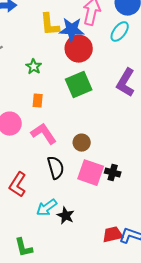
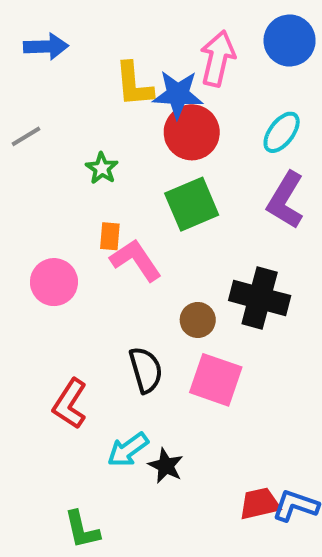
cyan ellipse: (120, 32) -> (282, 132), moved
pink L-shape: (44, 134) -> (136, 260), moved
black cross: (113, 173) -> (260, 298), moved, size x1.8

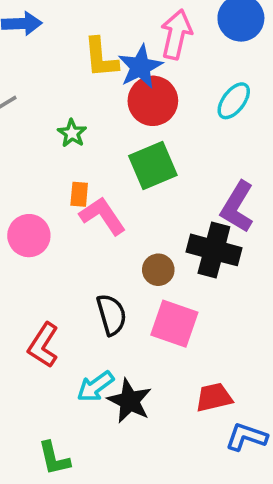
blue star: (178, 94) -> (140, 67), turned -30
purple L-shape: (286, 200) -> (237, 207), moved
black star: (166, 466) -> (130, 401), size x1.4
red trapezoid: (260, 504) -> (214, 397), moved

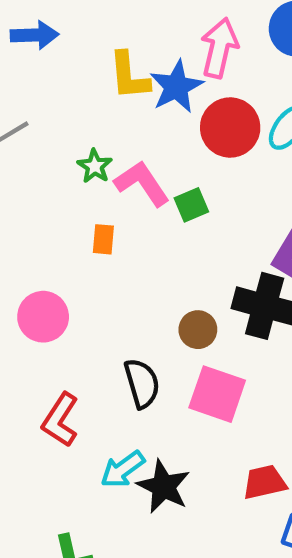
red circle: (153, 101) -> (230, 127), moved
green square: (153, 166) -> (191, 205), size x0.6
pink L-shape: (103, 216) -> (142, 183), moved
pink circle: (29, 236) -> (43, 317), moved

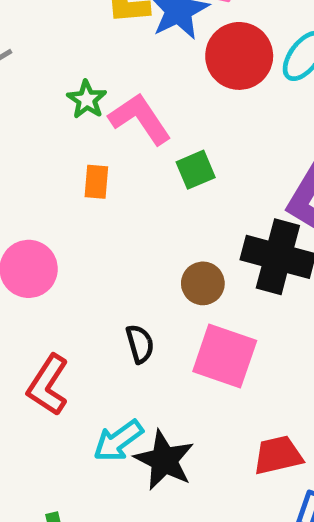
green square: (191, 205) -> (196, 170), moved
black semicircle: (142, 383) -> (140, 344), size x0.7

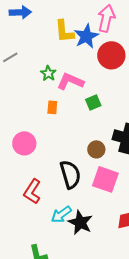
pink L-shape: (140, 119) -> (70, 81), turned -32
black semicircle: (140, 344) -> (70, 174), size x1.8

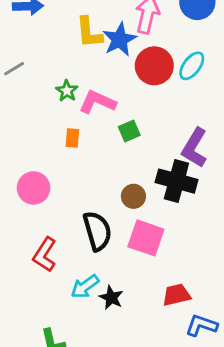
black star: (80, 223) -> (111, 298), size x0.7

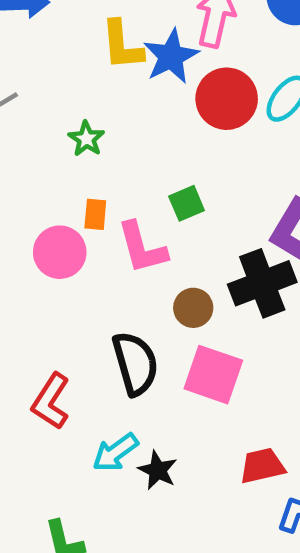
pink L-shape: (97, 102) -> (142, 248), moved, turned -129
black cross: (176, 181) -> (262, 283), turned -36
pink circle: (34, 188) -> (60, 252), moved

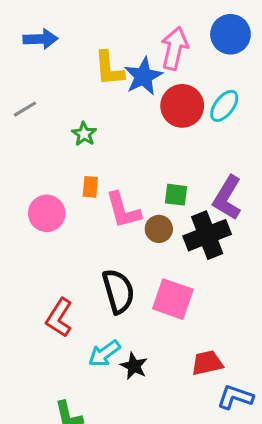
green square: (187, 203) -> (176, 195), moved, turned 30
pink circle: (60, 252) -> (47, 213), moved
brown circle: (193, 308) -> (159, 229), moved

